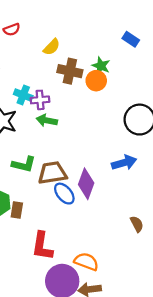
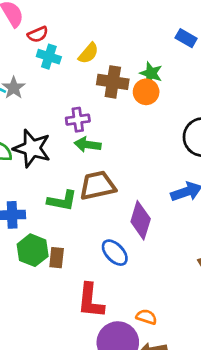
cyan cross: (23, 95) -> (49, 57), moved
brown trapezoid: (52, 173) -> (98, 185), moved
blue ellipse: (64, 194) -> (115, 253), moved
orange semicircle: (86, 262) -> (146, 317), size x0.7

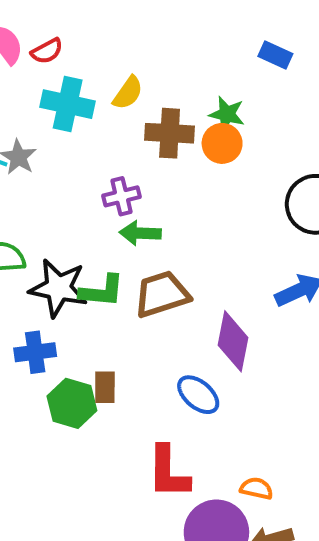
red semicircle: (38, 34) -> (47, 51), moved
cyan cross: (49, 57) -> (68, 104), size x1.4
black star: (32, 148) -> (58, 288), moved
green L-shape: (62, 201) -> (102, 291), moved
brown rectangle: (57, 258) -> (105, 387), moved

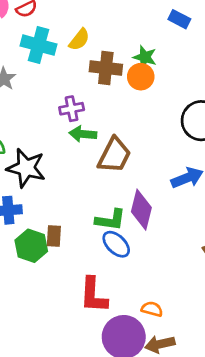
green L-shape: (102, 291) -> (110, 220), moved
brown trapezoid: (162, 294) -> (114, 155), moved, turned 132

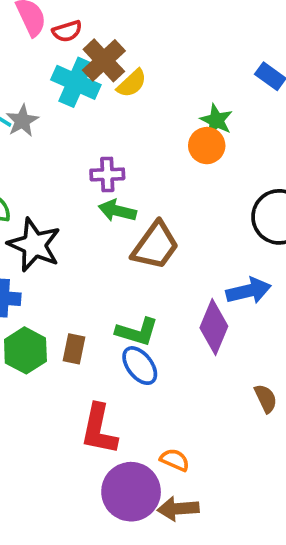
brown cross: (106, 68) -> (104, 60), moved, turned 32
purple diamond: (141, 210) -> (214, 327), moved
brown rectangle: (54, 236) -> (74, 349), moved

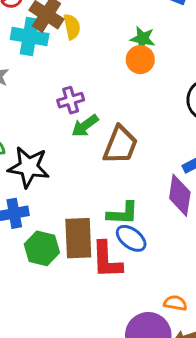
yellow semicircle: (132, 83) -> (72, 27), turned -45
green arrow: (117, 211) -> (85, 126), turned -36
brown rectangle: (74, 349) -> (78, 238), size x1.8
red L-shape: (99, 429) -> (107, 260), moved

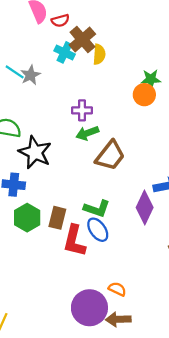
cyan cross: (30, 36) -> (65, 52), size x0.7
green star: (143, 39) -> (151, 79), turned -30
brown rectangle: (78, 238) -> (57, 218), size x0.7

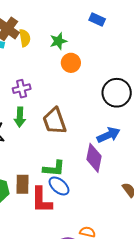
green star: (151, 79) -> (58, 41), moved
green arrow: (87, 133) -> (20, 117), moved, turned -54
brown trapezoid: (110, 156) -> (54, 121), turned 136

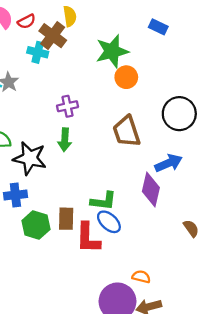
yellow semicircle: (25, 38) -> (70, 16), moved
green star: (58, 41) -> (112, 51), size x1.6
brown trapezoid: (54, 121) -> (127, 132), moved

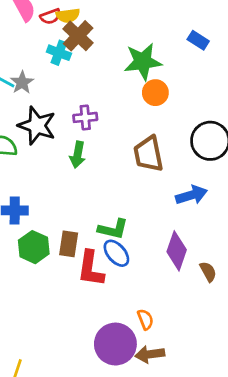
yellow semicircle: (70, 16) -> (68, 16), moved, turned 84
black star: (30, 158) -> (37, 126), moved
purple diamond: (151, 190) -> (177, 251), moved
orange semicircle: (141, 277) -> (145, 319), turned 48

